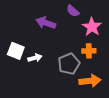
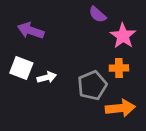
purple arrow: (46, 23) -> (31, 31), moved

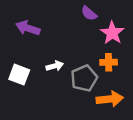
white square: (21, 68) -> (19, 75), moved
white arrow: (47, 77) -> (55, 66), moved

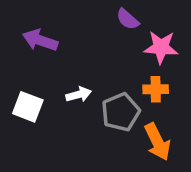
pink star: (112, 33) -> (161, 47), turned -30
orange arrow: (110, 99) -> (157, 142), turned 70

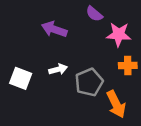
purple arrow: (40, 40) -> (54, 29), moved
orange cross: (156, 89) -> (128, 65), moved

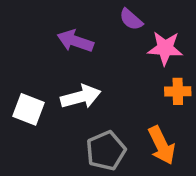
white arrow: (58, 69) -> (81, 97), size x1.5
gray pentagon: (89, 82) -> (106, 151), moved

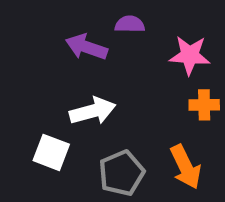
purple semicircle: (131, 19) -> (130, 24), moved, turned 140
white square: (28, 109) -> (51, 152), moved

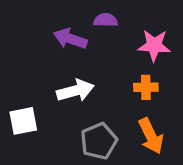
orange cross: (204, 105) -> (146, 87), moved
white square: (51, 152) -> (23, 121), moved, turned -32

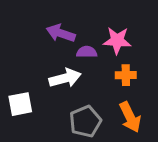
purple semicircle: (106, 20) -> (87, 52), moved
pink star: (154, 45) -> (117, 40), moved

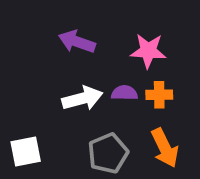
purple semicircle: (87, 52) -> (124, 93), moved
white square: (20, 104) -> (26, 152), moved

